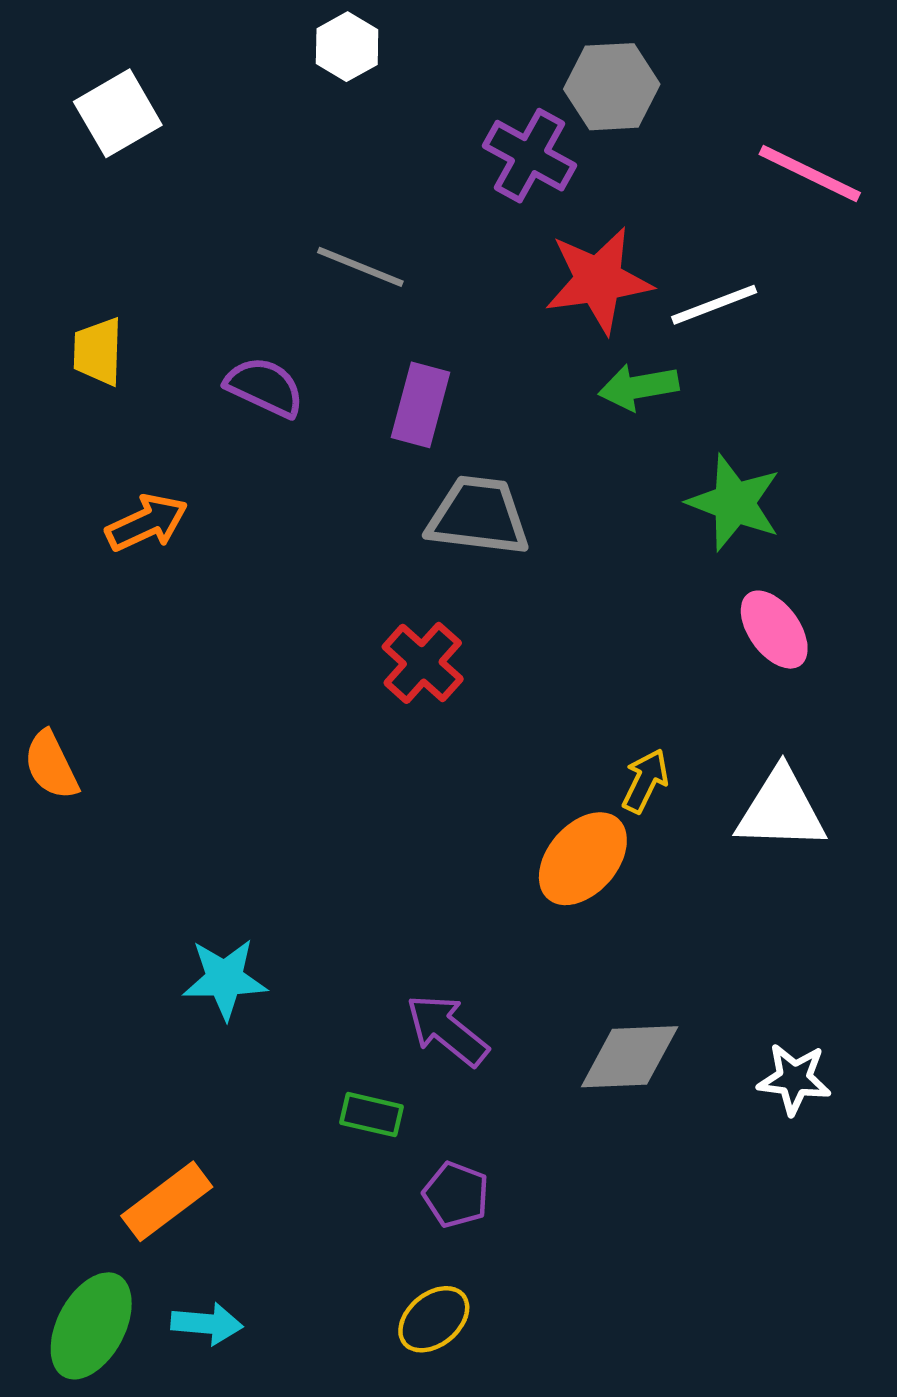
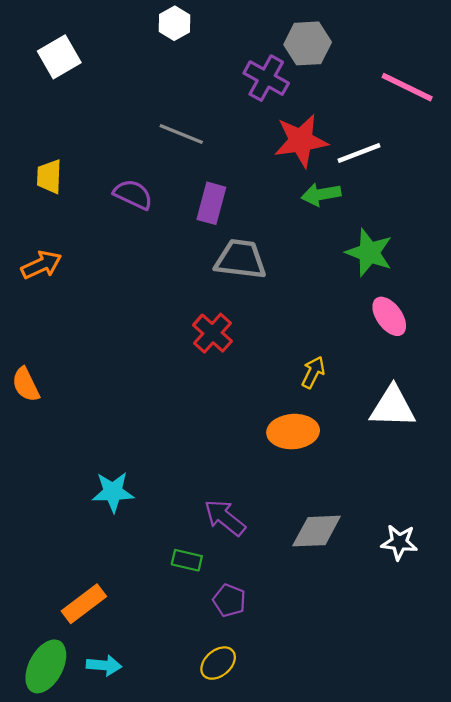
orange arrow: (147, 523) -> (41, 265), moved
yellow arrow: (645, 781) -> (313, 372), moved
orange ellipse: (583, 859) -> (293, 432), turned 45

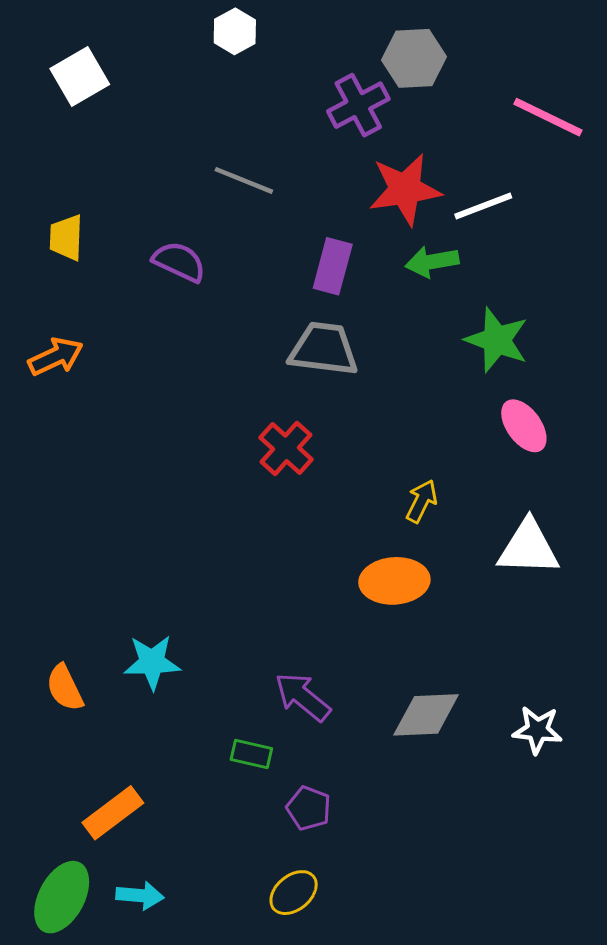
purple cross: (266, 78) -> (358, 105), turned 33
purple rectangle: (211, 203) -> (333, 266), moved
orange semicircle: (26, 385) -> (65, 688), moved

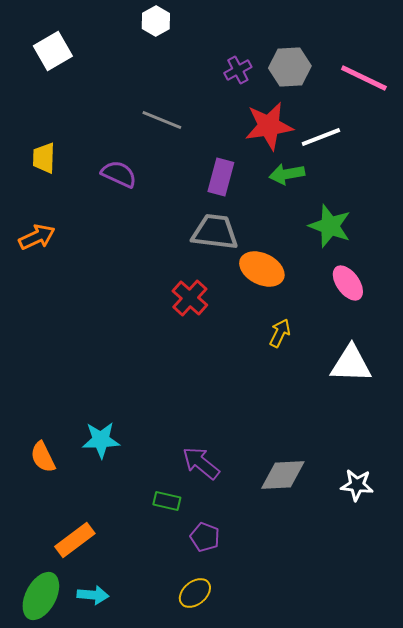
gray hexagon: (414, 58) -> (290, 67), moved
purple cross: (358, 105) -> (238, 70), size x0.7
orange ellipse: (394, 581) -> (262, 269), moved, turned 30

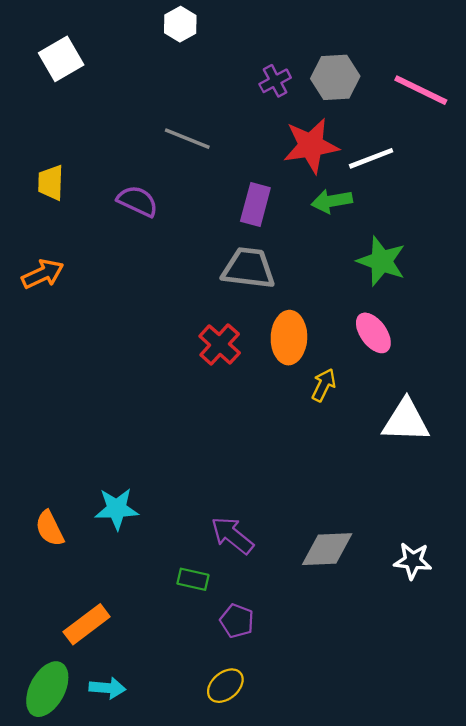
orange ellipse: (262, 269) -> (289, 338), moved, turned 66
pink ellipse: (348, 283) -> (373, 333), moved

